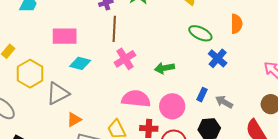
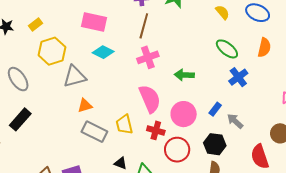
pink semicircle: (136, 99) -> (150, 99), turned 48

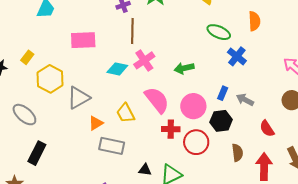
cyan diamond: (103, 52) -> (117, 69), moved
yellow trapezoid: (124, 124) -> (126, 113), moved
black hexagon: (215, 144) -> (221, 121), moved
red semicircle: (260, 157) -> (267, 129), moved, size x0.7

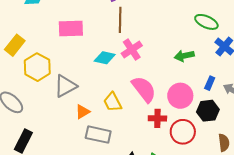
yellow rectangle: (27, 57) -> (15, 45), size x1.5
green arrow: (184, 68) -> (184, 56), moved

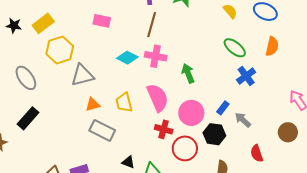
pink rectangle: (71, 28) -> (102, 21), size x0.7
pink cross: (132, 50) -> (156, 56), turned 30
green arrow: (184, 56) -> (188, 73), moved, turned 66

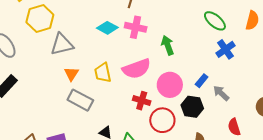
pink semicircle: (158, 98) -> (137, 69), turned 92
orange triangle: (93, 104) -> (71, 74), turned -42

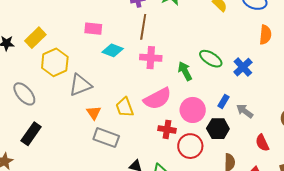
green ellipse: (215, 21) -> (211, 59), moved
cyan diamond: (107, 28) -> (113, 50), moved

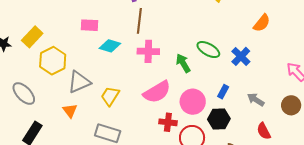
orange semicircle: (265, 35) -> (262, 23), turned 36
yellow trapezoid: (125, 107) -> (110, 96), moved, turned 55
gray arrow: (245, 111) -> (256, 100), moved
orange triangle: (94, 113) -> (70, 111), moved

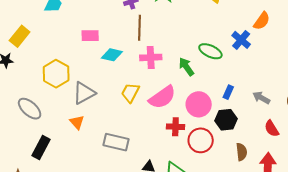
yellow rectangle: (32, 37) -> (20, 36), moved
blue cross: (241, 56) -> (241, 40), moved
yellow trapezoid: (110, 96) -> (130, 93), moved

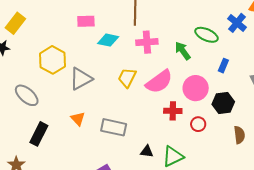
blue rectangle: (228, 92) -> (223, 66), moved
orange triangle: (77, 122) -> (78, 119), moved
red circle: (201, 140) -> (198, 124), size x0.6

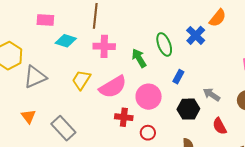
green ellipse: (206, 35) -> (164, 44), turned 40
black hexagon: (223, 103) -> (188, 109), moved
gray rectangle: (114, 127) -> (63, 128), turned 30

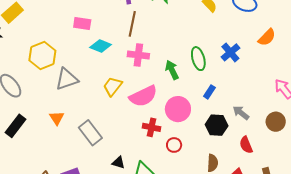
orange semicircle: (218, 18) -> (267, 37), moved

